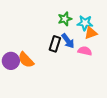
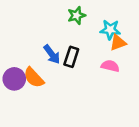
green star: (65, 19) -> (76, 15), moved
blue arrow: (68, 41) -> (52, 54), moved

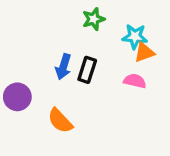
blue arrow: (52, 54) -> (63, 67), turned 54
orange semicircle: (34, 78) -> (60, 121), moved

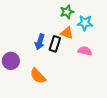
green star: (94, 19) -> (67, 12), moved
orange triangle: (144, 52) -> (67, 33), moved, turned 40

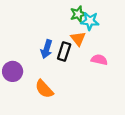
cyan star: (85, 23) -> (90, 21), moved
orange triangle: (67, 33) -> (78, 39), turned 32

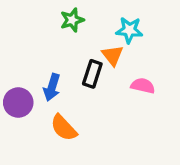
green star: (78, 14) -> (72, 20), moved
blue arrow: (47, 49) -> (52, 87), moved

